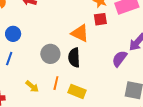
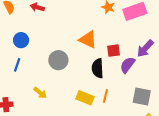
red square: (100, 19) -> (114, 51), moved
black semicircle: (74, 58) -> (98, 68), moved
orange line: (56, 83) -> (105, 96), moved

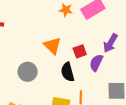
orange triangle: (88, 39) -> (52, 46), turned 30

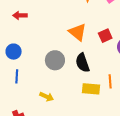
black semicircle: (68, 72) -> (83, 63), moved

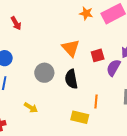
red arrow: (20, 15) -> (16, 23), turned -128
yellow rectangle: (91, 89) -> (80, 117), moved

